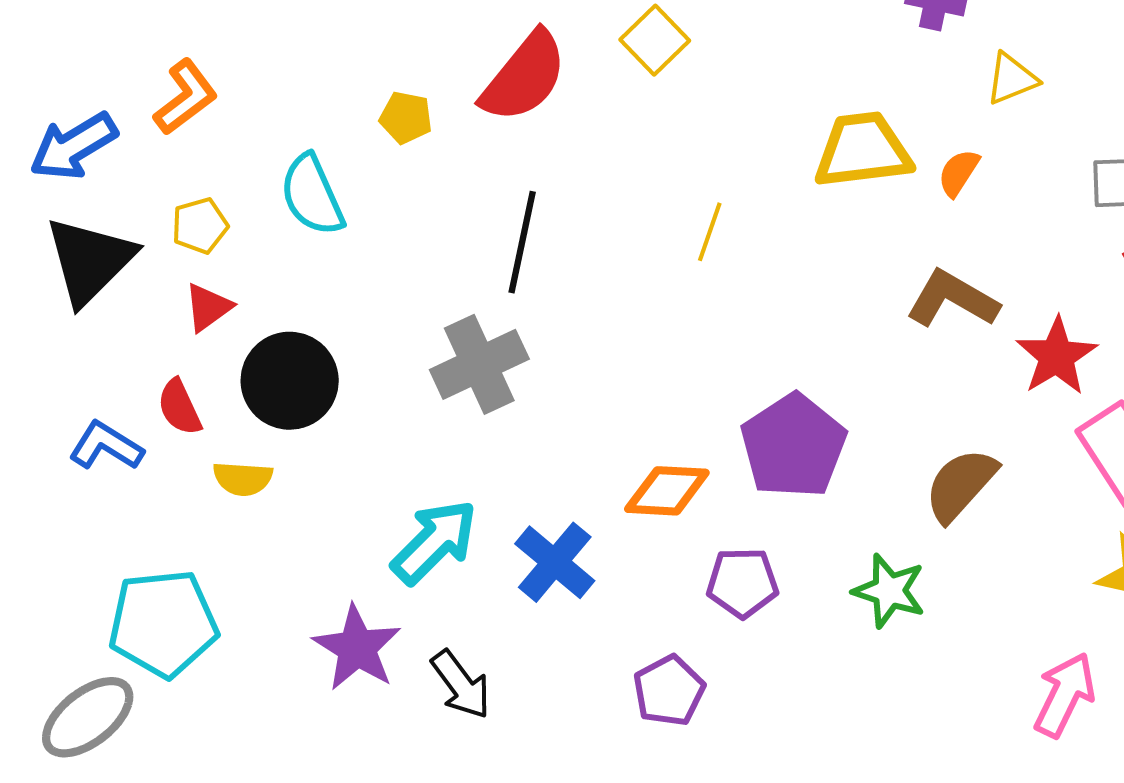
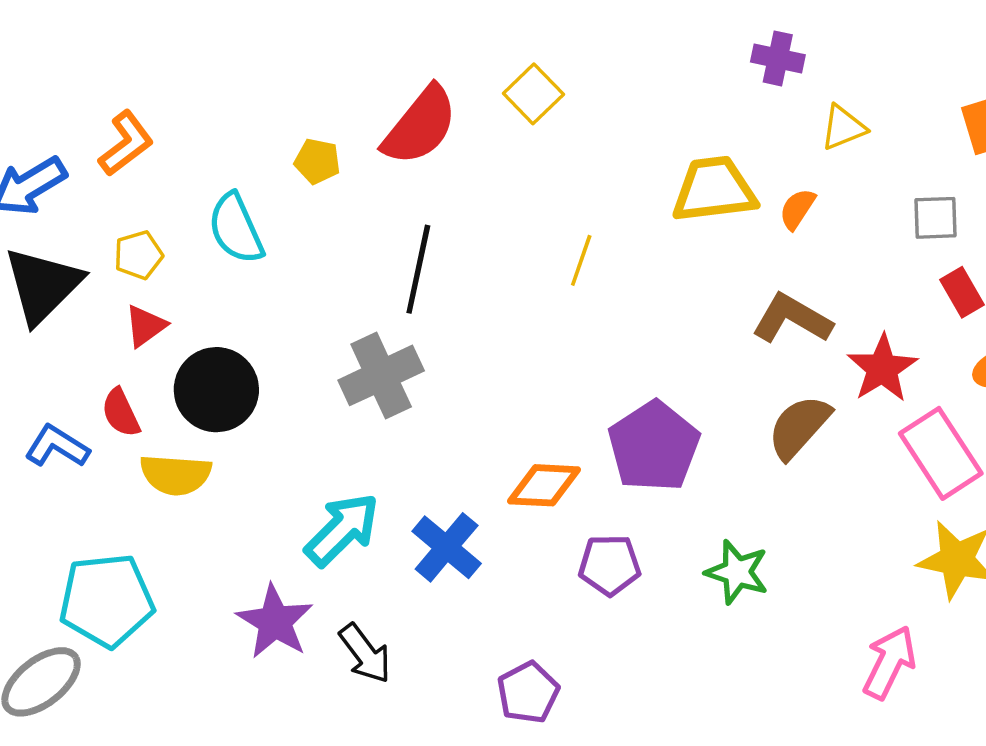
yellow semicircle: (243, 479) -> (176, 475), size x1.4
brown semicircle: (961, 485) -> (799, 427), moved
purple pentagon: (669, 691) -> (528, 693), moved

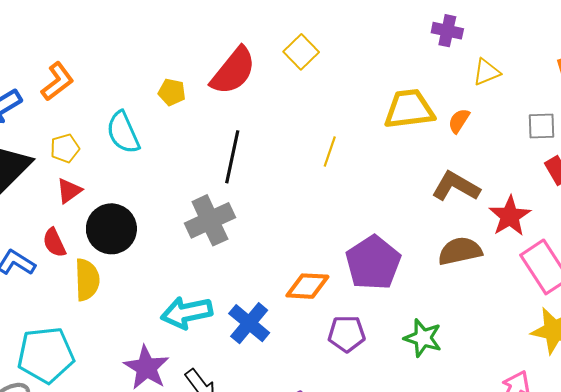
brown semicircle: (799, 427) -> (460, 251), turned 36
yellow semicircle: (176, 475) -> (87, 280), turned -96
cyan arrow: (342, 530) -> (187, 313), turned -147

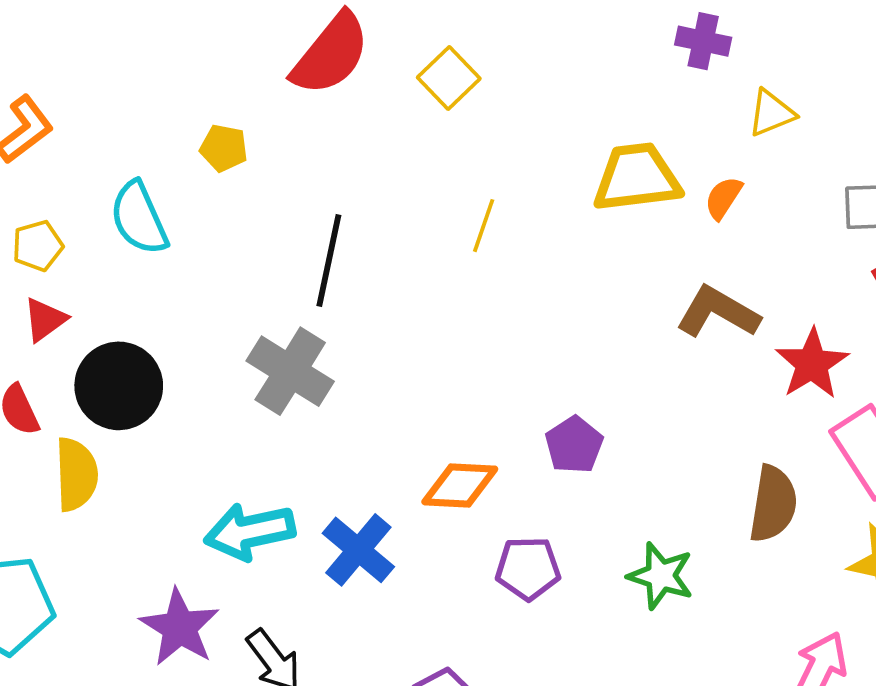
red semicircle: (233, 71) -> (331, 54), moved
yellow line: (330, 151) -> (484, 226), moved
gray cross: (210, 220) -> (290, 371), turned -33
brown semicircle: (460, 251) -> (773, 504), moved, turned 111
purple pentagon: (373, 263) -> (574, 445), size x0.6

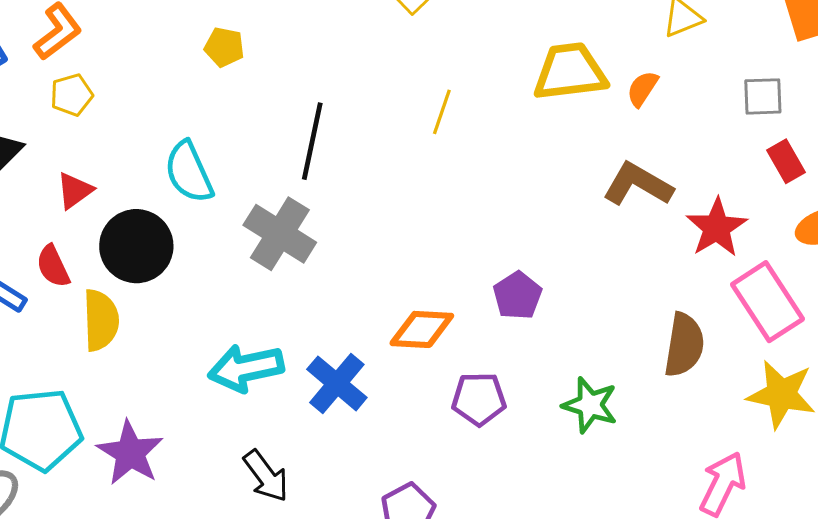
cyan semicircle: (139, 218) -> (189, 172), moved
yellow pentagon: (38, 246) -> (72, 95), moved
purple star: (180, 627) -> (130, 453), moved

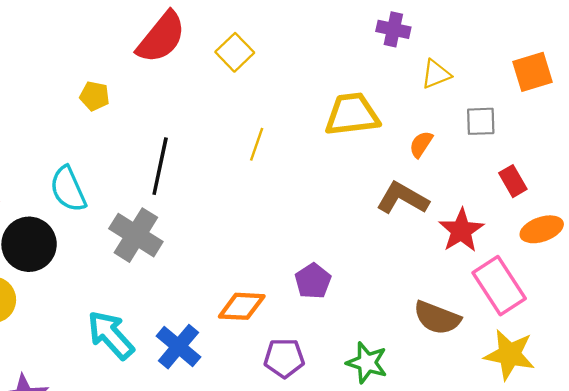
orange semicircle: (642, 89) -> (421, 144), moved
gray square: (763, 96) -> (481, 121), moved
brown semicircle: (684, 345) -> (437, 318), turned 102
cyan arrow: (246, 368) -> (111, 335), turned 60

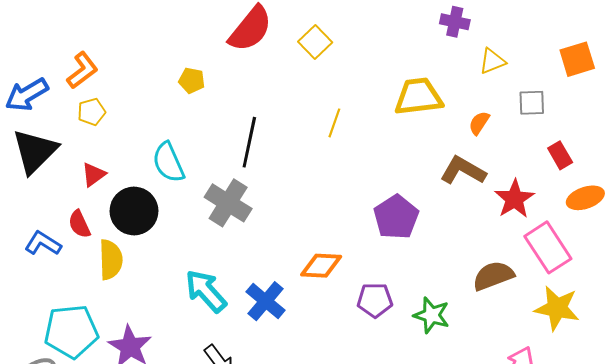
purple pentagon: (313, 281) -> (396, 217), moved, size x1.4
brown semicircle: (437, 318) -> (493, 276), turned 138
purple pentagon: (284, 358) -> (375, 300), moved

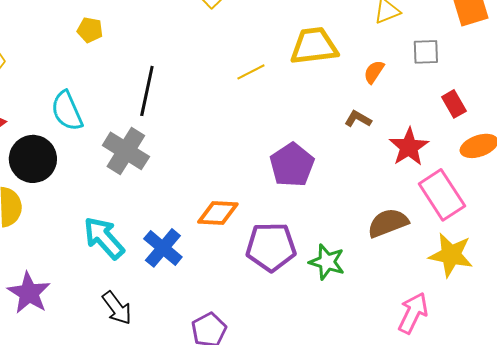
yellow line: (334, 123) -> (251, 72), moved, turned 44
brown L-shape: (463, 171) -> (358, 119), size x0.6
purple pentagon: (375, 300) -> (271, 247), size x1.4

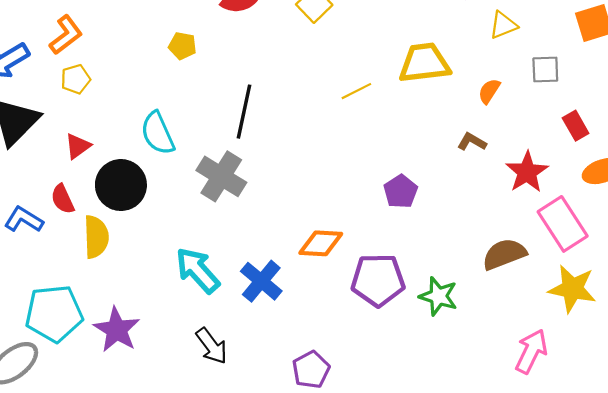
purple pentagon: (292, 165) -> (401, 192), size x0.7

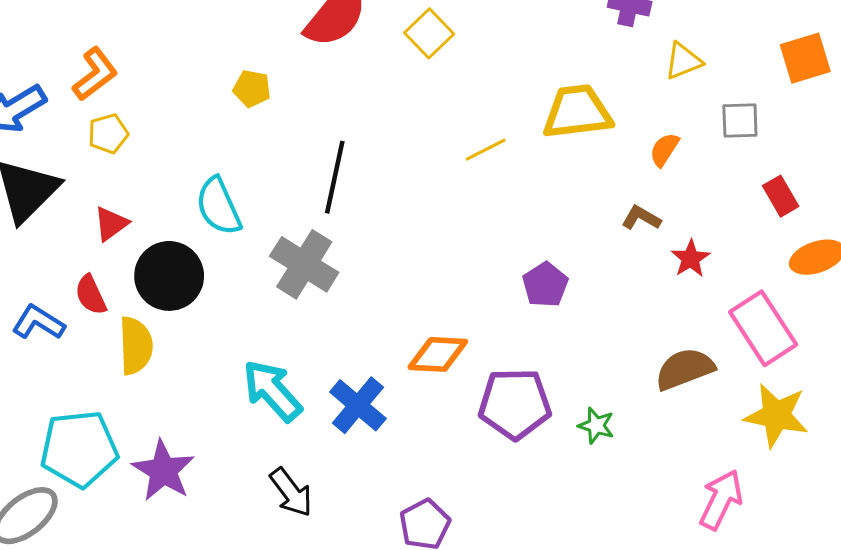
red star: (527, 172) -> (691, 259), moved, size x0.7
green star: (438, 296) -> (596, 426), size x0.7

